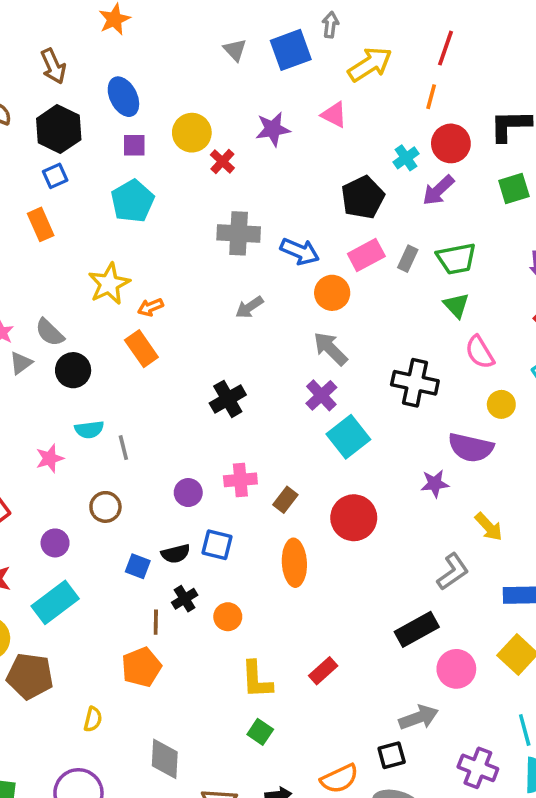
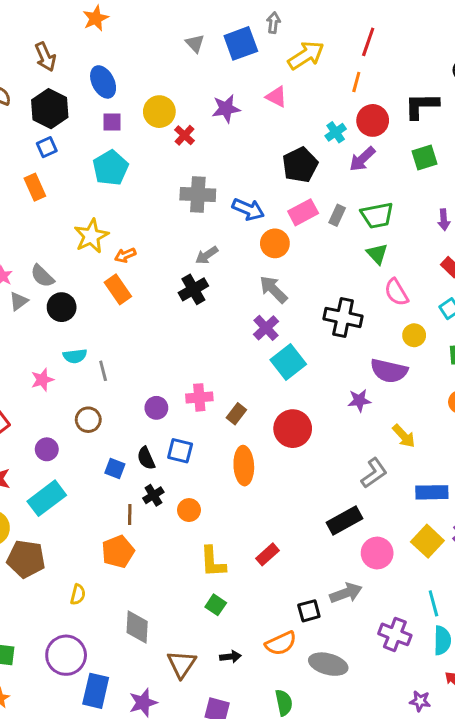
black cross: (228, 399) -> (193, 289), moved
black semicircle: (176, 554) -> (146, 458), turned 80
black square: (392, 755) -> (309, 611), moved

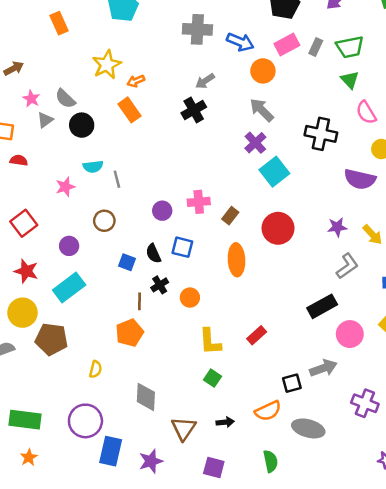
purple star: (359, 400) -> (337, 227), moved

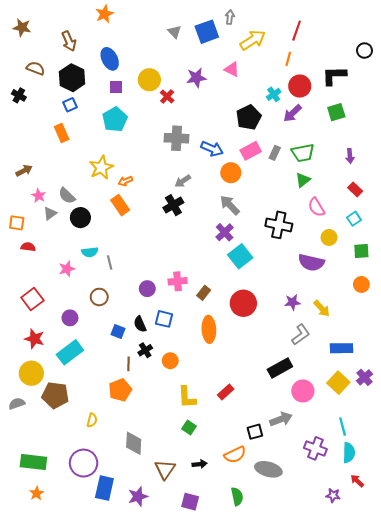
green triangle: (350, 80) -> (303, 180), turned 35

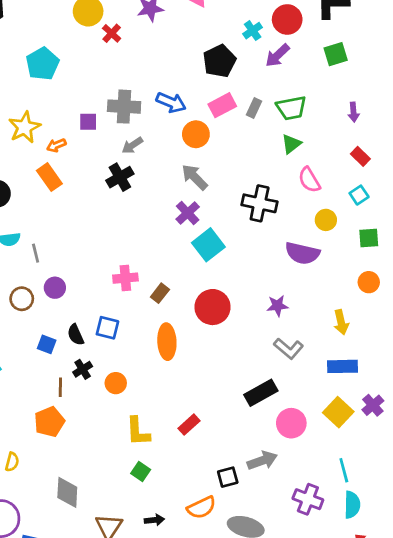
purple square: (116, 87) -> (88, 122), moved
gray cross: (177, 138) -> (124, 107), moved
purple circle: (147, 289) -> (55, 288), moved
yellow arrow: (322, 308) -> (341, 322), moved, turned 30
gray L-shape: (301, 335) -> (289, 349), turned 75

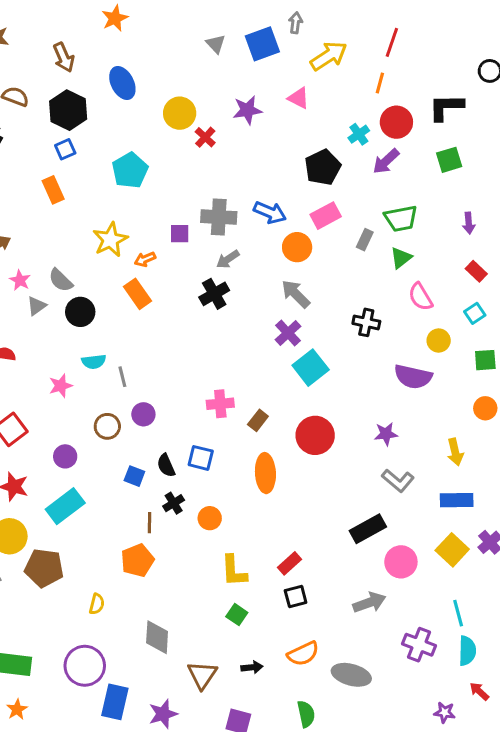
gray rectangle: (254, 108) -> (365, 240), moved
black cross: (260, 203) -> (366, 322), size x0.7
black square: (228, 477) -> (296, 596), moved

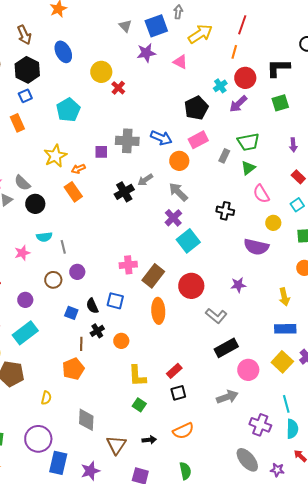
purple star: (247, 110) -> (146, 53), moved
gray arrow: (228, 259) -> (145, 180), moved
brown rectangle: (258, 420) -> (153, 276), size x1.6
gray L-shape: (398, 481) -> (216, 316), moved
gray ellipse: (351, 675) -> (247, 460), moved, turned 35

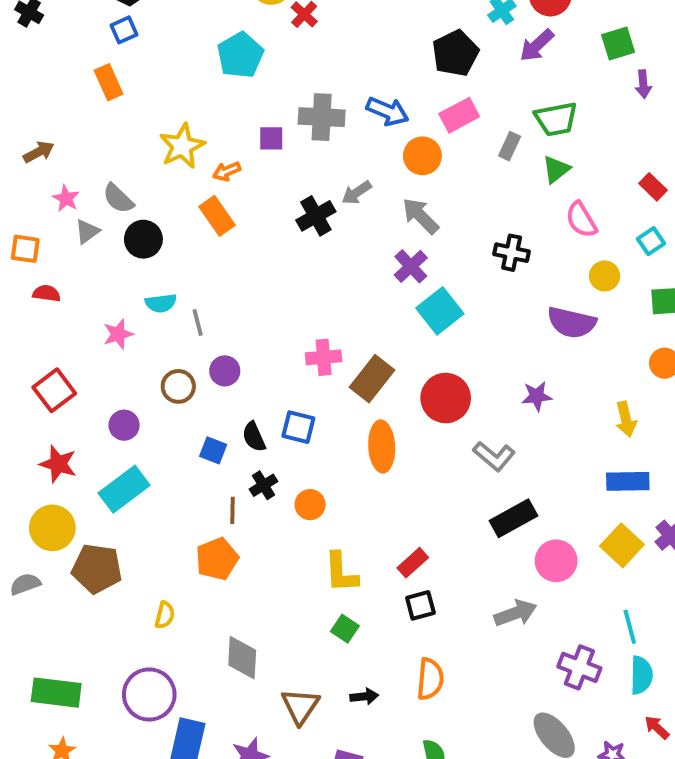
cyan pentagon: (68, 110) -> (240, 55), moved
purple arrow: (293, 145) -> (643, 84), moved
orange semicircle: (183, 431) -> (430, 679), turned -60

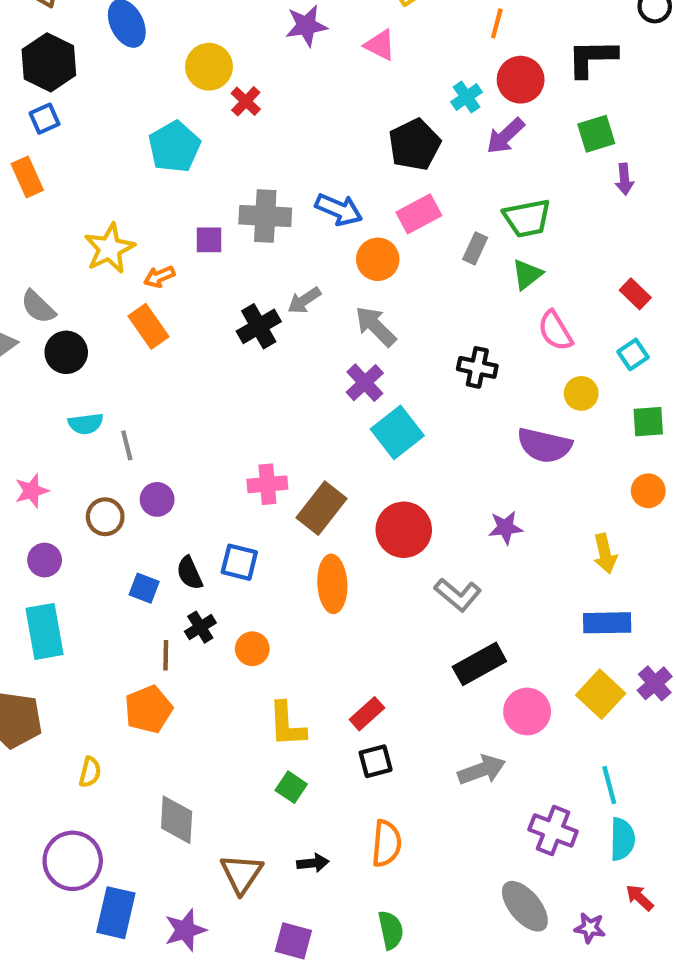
pink star: (118, 334) -> (32, 491), moved
cyan rectangle: (124, 489) -> (45, 631), turned -63

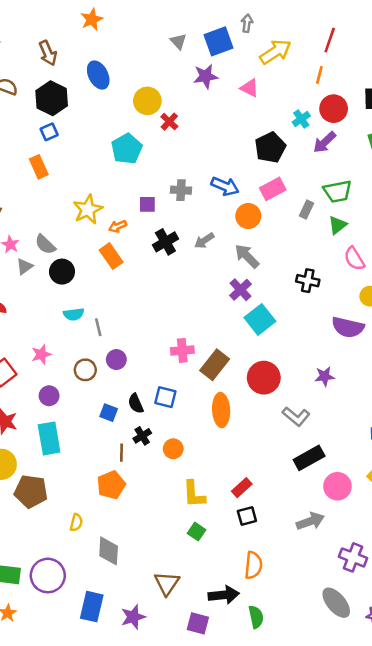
gray cross: (265, 216) -> (181, 190), size x0.7
black cross: (259, 326) -> (165, 242), moved
gray diamond: (177, 820) -> (109, 551), moved
purple circle: (73, 861) -> (48, 576), moved
black arrow: (313, 863) -> (224, 595), moved, size x1.6

